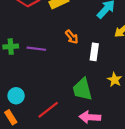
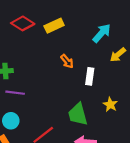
purple line: (36, 49) -> (15, 93), moved

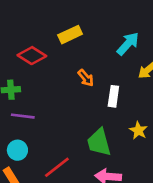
red diamond: (23, 23) -> (32, 56), moved

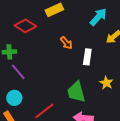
purple line: (23, 116) -> (18, 72), turned 42

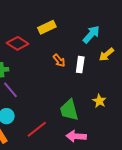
white rectangle: (87, 57) -> (80, 65), moved

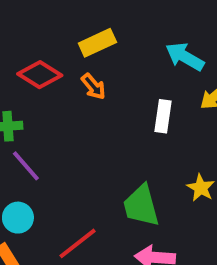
cyan arrow: (91, 34) -> (185, 57), turned -102
orange arrow: (59, 61) -> (93, 86), moved

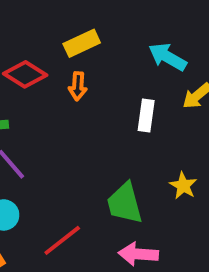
orange arrow: (93, 86) -> (78, 86), turned 44

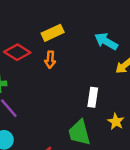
white rectangle: (146, 115) -> (93, 97), moved

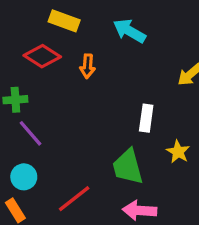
yellow rectangle: (53, 33) -> (64, 21), moved, turned 45
cyan arrow: (106, 41) -> (129, 31), moved

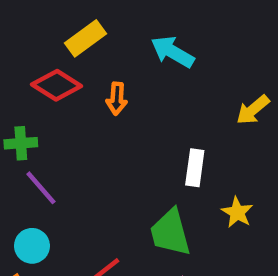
yellow rectangle: (64, 21) -> (86, 38), turned -56

